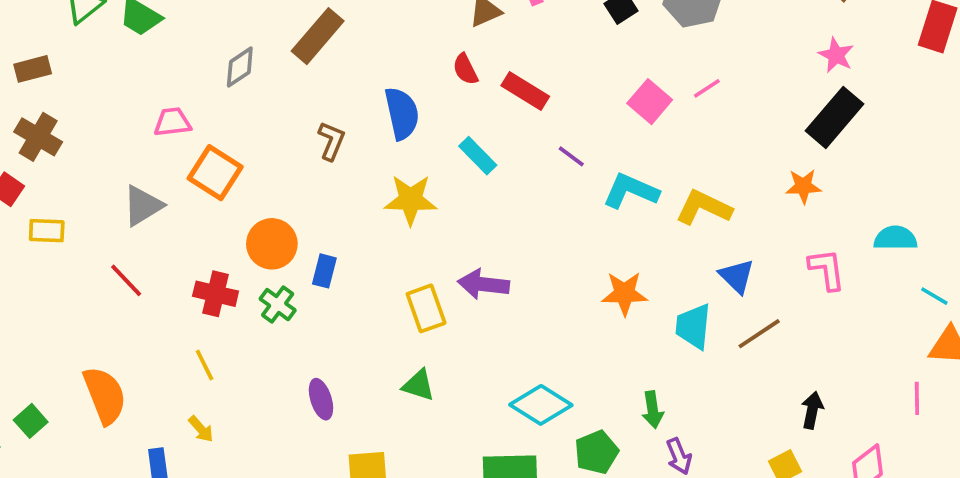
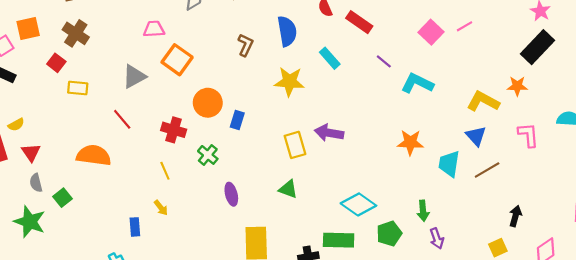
yellow L-shape: (704, 207) -> (483, 101), moved
green cross: (278, 305) -> (208, 155), moved
orange semicircle: (105, 395) -> (94, 155), moved, turned -64

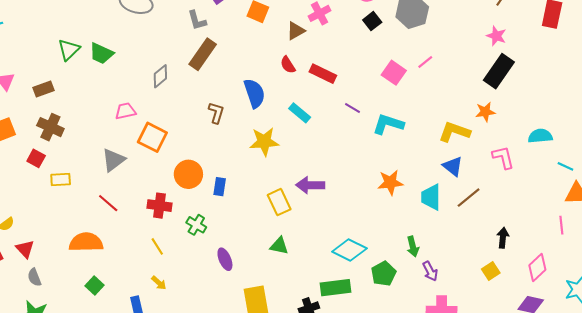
green square: (63, 198) -> (94, 285), moved

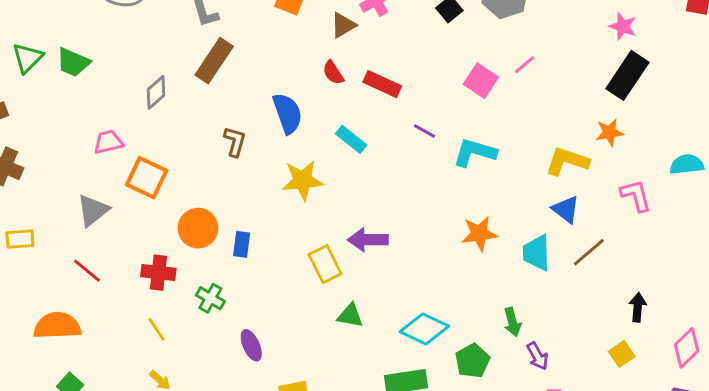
green triangle: (279, 246) -> (350, 316), moved

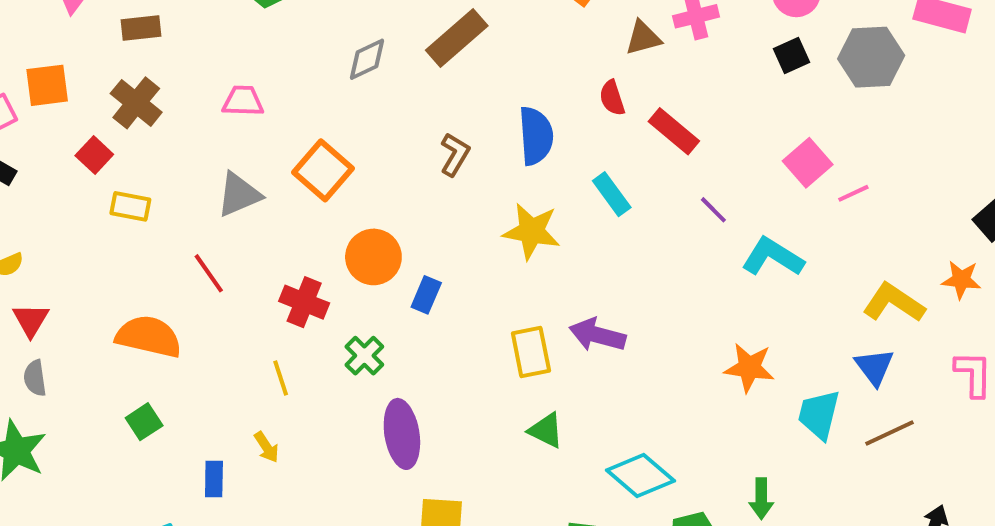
pink line: (524, 65) -> (853, 193), moved
pink trapezoid: (108, 142) -> (243, 101), moved
purple ellipse: (251, 345) -> (402, 434), size x1.5

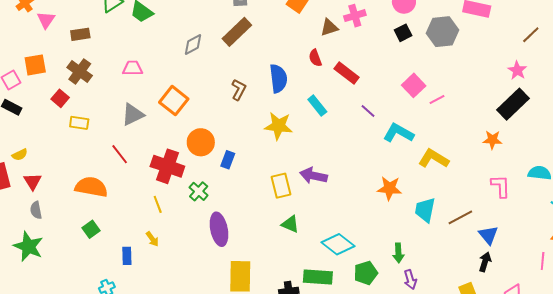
red cross: (304, 302) -> (167, 166), size x1.4
yellow L-shape: (894, 303) -> (434, 159), moved
blue triangle: (874, 367) -> (488, 235), moved

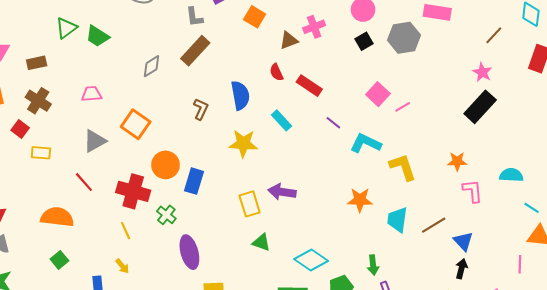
orange star: (492, 140) -> (457, 161), moved
yellow L-shape: (434, 159) -> (403, 167), turned 44
blue rectangle: (228, 160) -> (194, 181), size x1.4

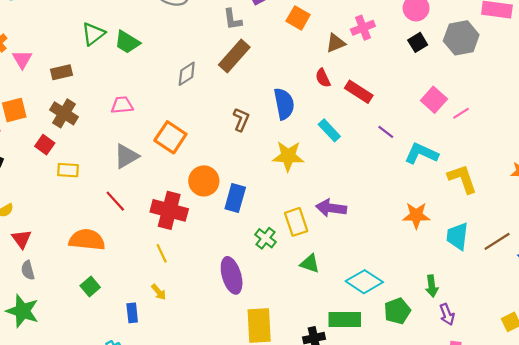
green cross: (166, 215) -> (265, 238), moved

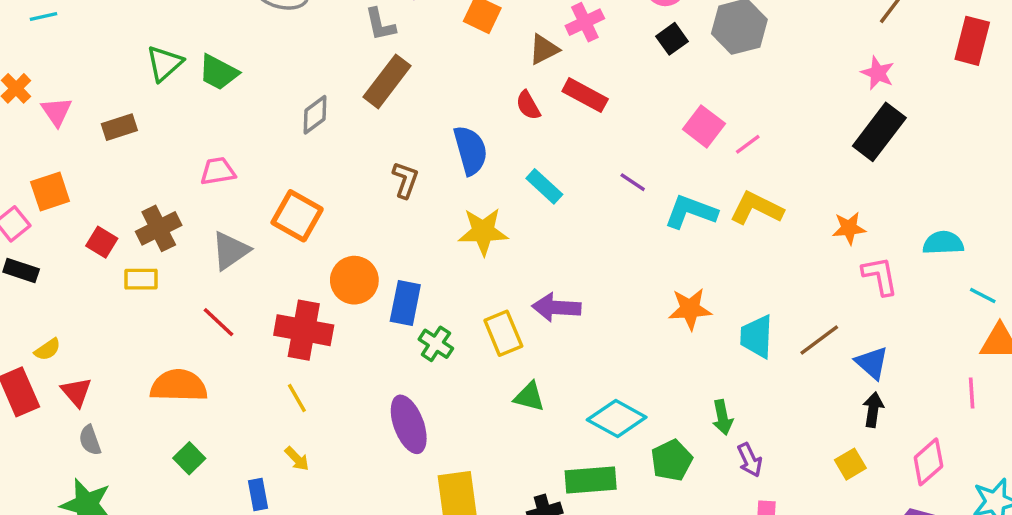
red rectangle: (359, 92) -> (585, 95), moved
brown cross: (64, 113) -> (159, 228), moved, turned 36
yellow L-shape: (462, 179) -> (757, 208), moved, turned -40
green cross: (265, 238) -> (436, 344), moved

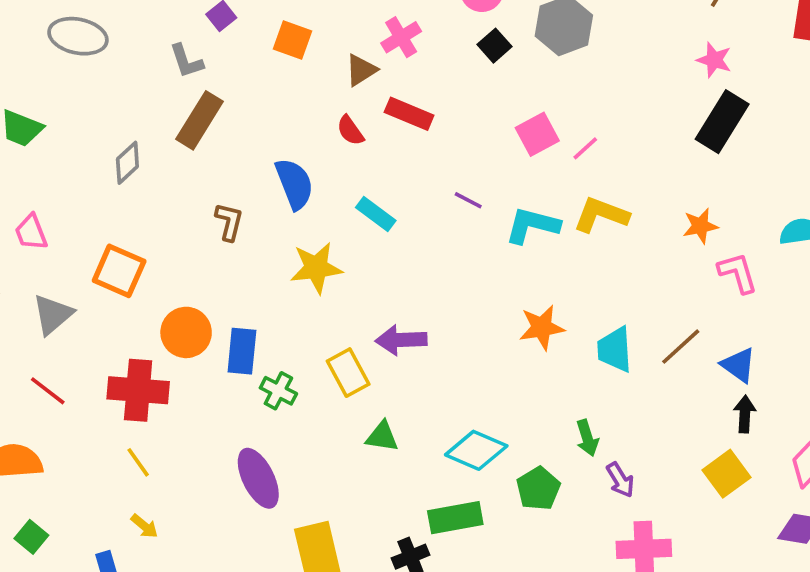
pink square: (704, 126) -> (537, 134), turned 30
pink trapezoid: (218, 171) -> (31, 232), turned -96
yellow square: (850, 464) -> (727, 474), size x1.4

